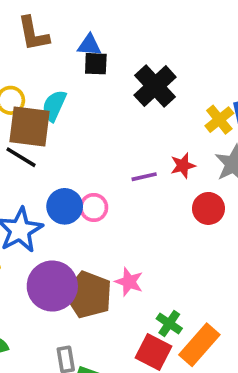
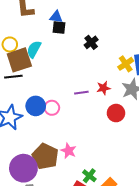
black cross: (155, 86) -> (91, 42), size x0.6
brown square: (30, 127) -> (19, 60), turned -30
black line: (21, 157) -> (13, 77), turned -42
purple circle: (52, 286) -> (23, 168), moved

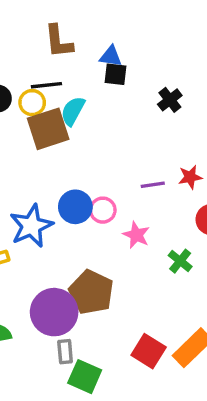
black line: (13, 77) -> (46, 85), moved
pink star: (69, 151) -> (136, 235), moved
green cross: (89, 176) -> (180, 261), moved

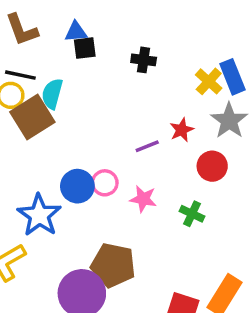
black line: (46, 85) -> (20, 75), turned 32
black cross: (170, 100) -> (144, 60), turned -30

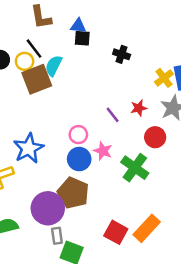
black line: (20, 75) -> (34, 49), turned 30
purple line: (147, 146) -> (113, 115), turned 63
blue circle: (77, 186) -> (79, 159), moved
green cross: (192, 214) -> (135, 168), size x1.6

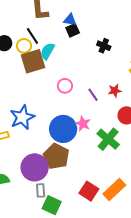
black square: (82, 38) -> (73, 30), turned -32
pink circle: (78, 135) -> (65, 86), moved
blue circle: (79, 159) -> (63, 129), size x1.4

